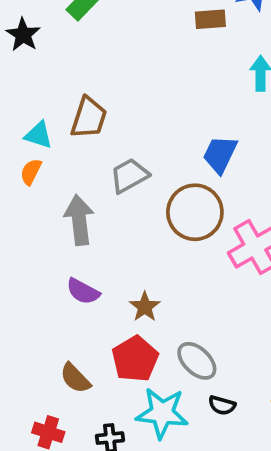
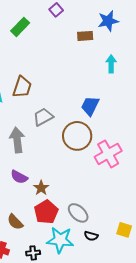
brown star: (145, 307) -> (41, 188), moved

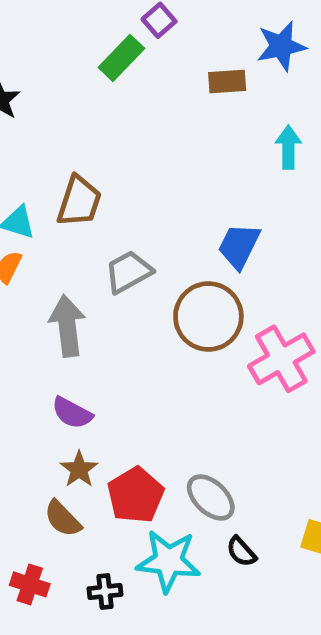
green rectangle: (20, 27) -> (121, 58), moved
brown star: (41, 188) -> (79, 469), moved
black semicircle: (91, 236) -> (241, 552), turned 32

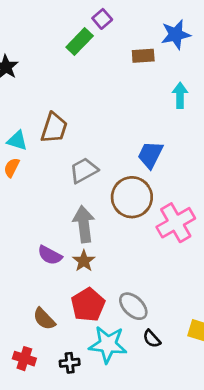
gray arrow: (67, 326) -> (84, 224), moved
brown star: (79, 469) -> (84, 261), moved

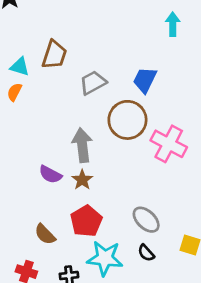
gray trapezoid: (84, 170) -> (93, 83), moved
pink cross: (176, 223) -> (169, 144), turned -32
gray ellipse: (133, 306) -> (146, 220), moved

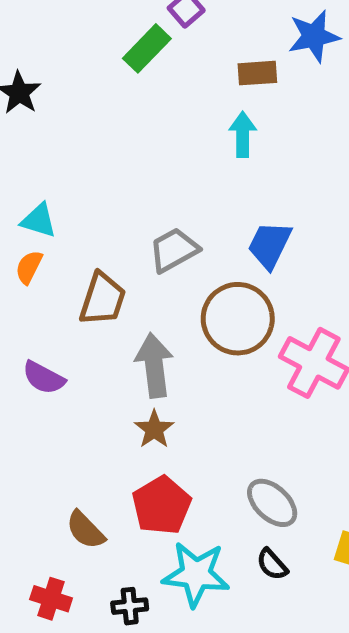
cyan arrow: (173, 24) -> (243, 134), moved
brown trapezoid: (54, 55) -> (103, 299), moved
purple semicircle: (50, 174) -> (44, 378), moved

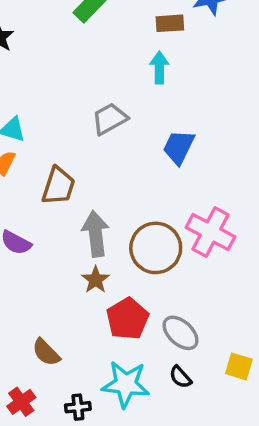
gray trapezoid: (174, 250) -> (110, 119), moved
brown circle: (238, 319) -> (156, 248), moved
red pentagon: (162, 505) -> (127, 319), moved
red cross: (51, 599) -> (21, 402), turned 36

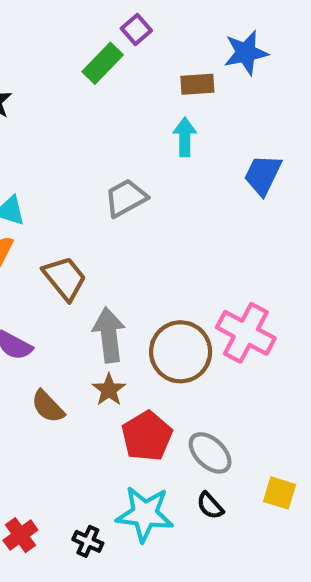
blue trapezoid: (179, 147) -> (263, 175), moved
brown trapezoid: (58, 186) -> (65, 278), turned -57
brown semicircle: (46, 352) -> (48, 407), moved
black cross: (78, 407) -> (88, 541), turned 30

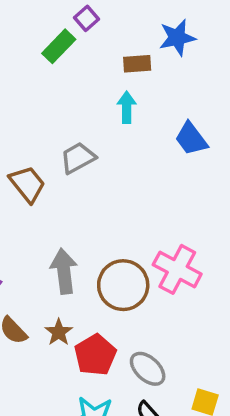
blue trapezoid: (263, 175) -> (191, 139), turned -63
brown trapezoid: (65, 278) -> (27, 184), moved
brown star: (109, 390) -> (59, 332), moved

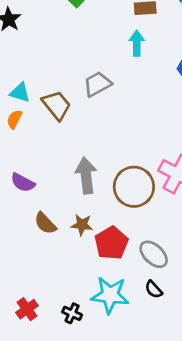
brown star: (59, 332) -> (82, 225), turned -30

